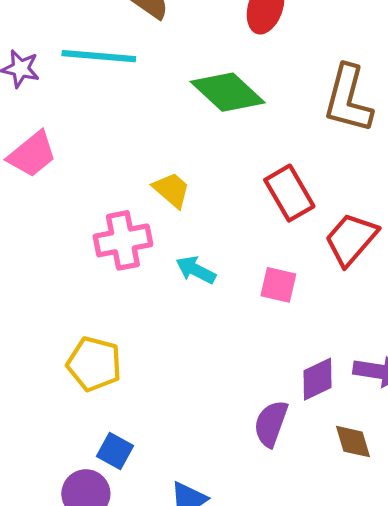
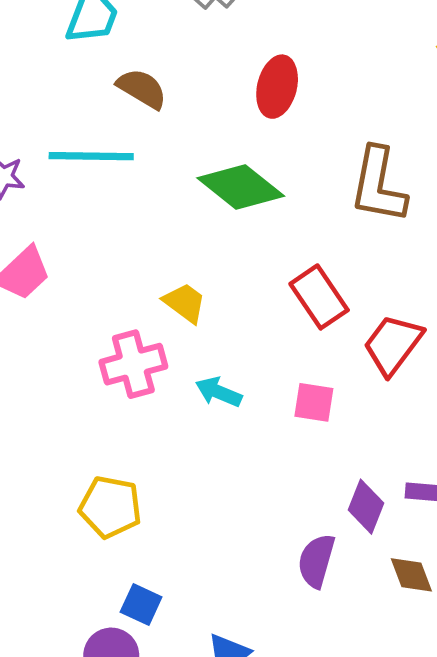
purple diamond: (318, 379) -> (366, 507), turned -39

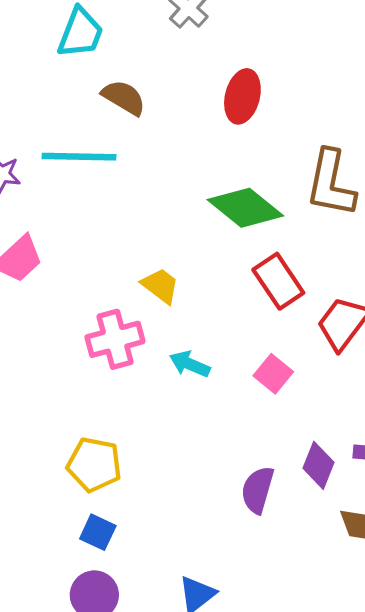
green diamond: (241, 187) -> (245, 208), moved
pink square: (314, 402) -> (273, 374), turned 30
purple semicircle: (316, 561) -> (258, 490), moved
blue square: (141, 605) -> (98, 532), moved

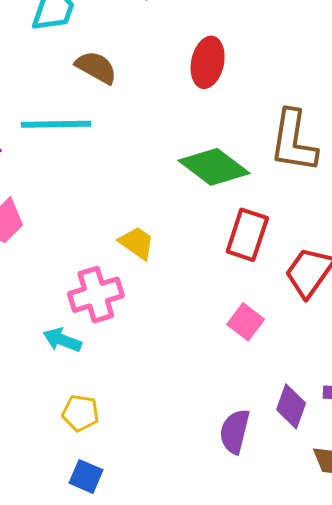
red rectangle: (278, 281) -> (247, 235), turned 54
cyan arrow: (190, 364) -> (62, 340), moved
yellow pentagon: (94, 465) -> (80, 413), size x0.7

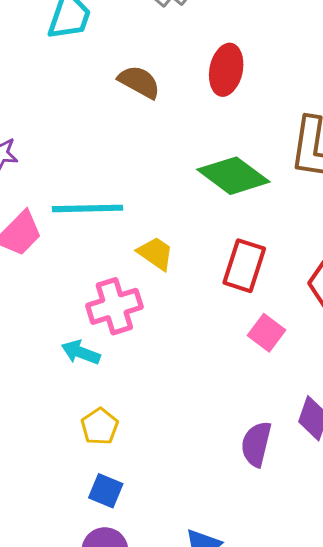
brown semicircle: (96, 67) -> (139, 82), moved
cyan line: (56, 124) -> (88, 208), moved
red rectangle: (247, 235) -> (244, 266), moved
yellow pentagon: (80, 413) -> (100, 426), turned 30

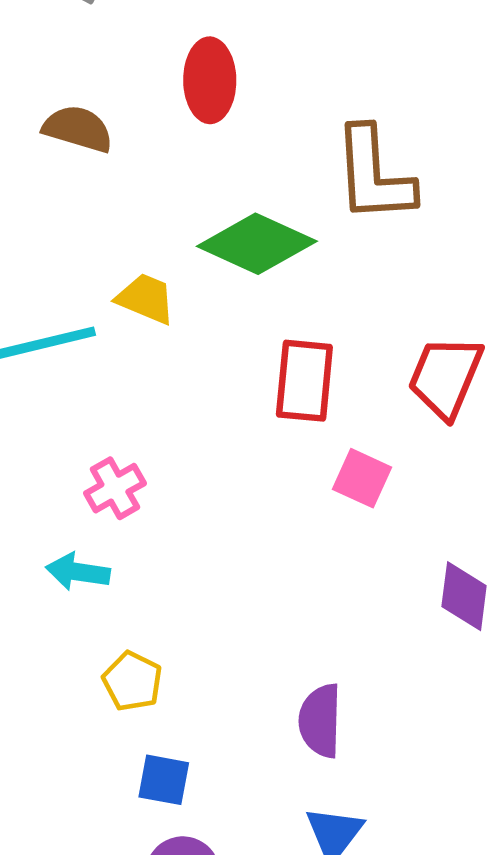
yellow trapezoid: (156, 253) -> (146, 299), moved
pink cross: (114, 306) -> (115, 488), size x0.7
purple semicircle: (256, 444) -> (320, 721), moved

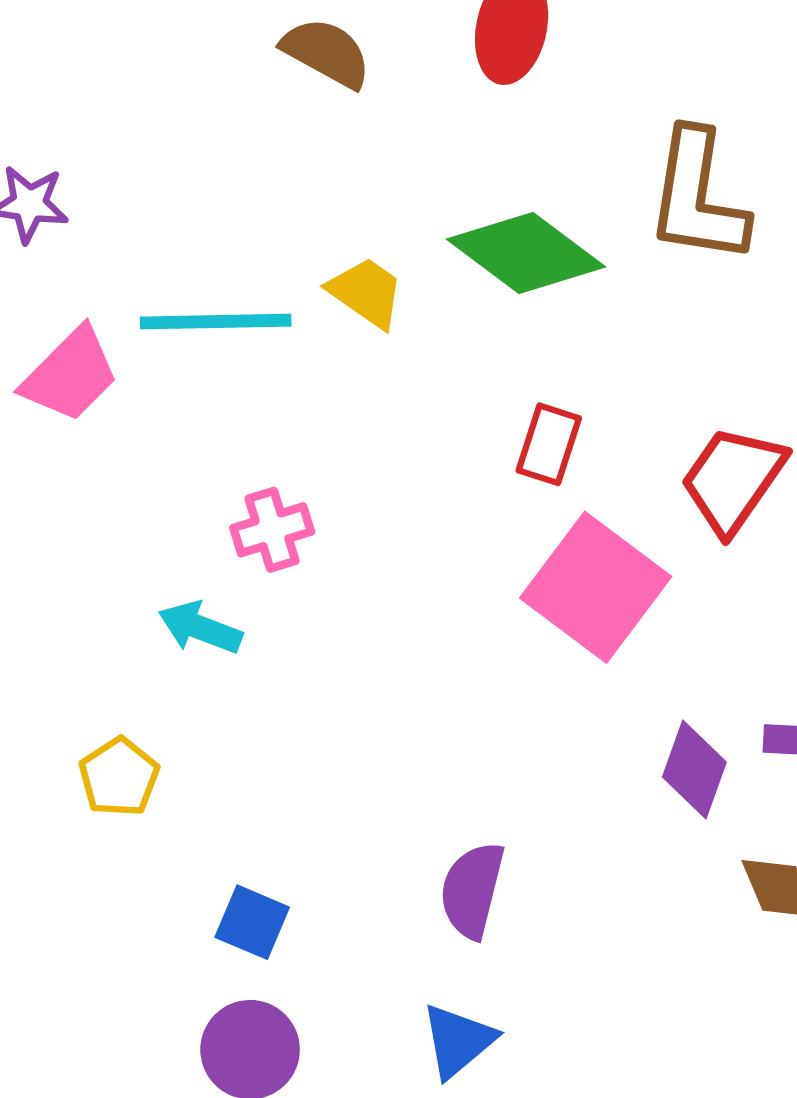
red rectangle: (304, 381) -> (549, 444), size x0.7
pink square: (362, 478) -> (596, 587), size x1.8
yellow pentagon: (132, 681) -> (119, 777), moved

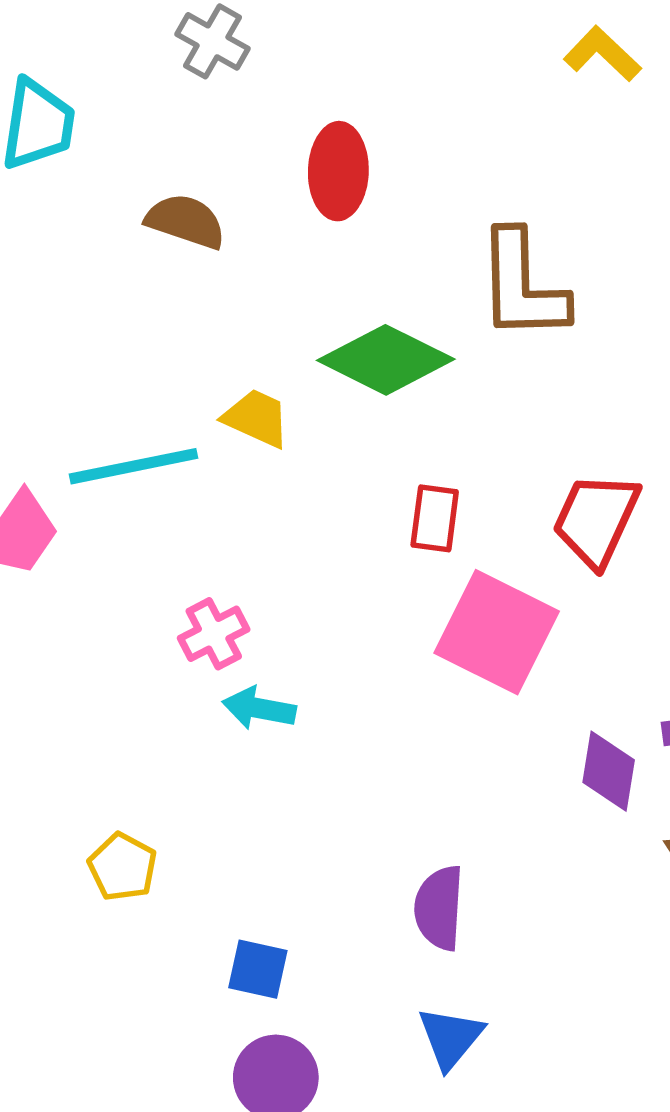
cyan arrow: (200, 628) -> (259, 708), moved

